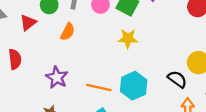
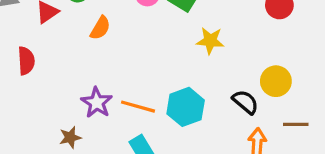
yellow star: (128, 38) -> (210, 41), moved
purple star: (57, 77) -> (97, 103), moved

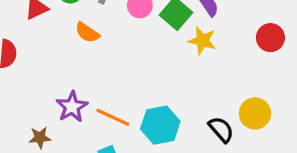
orange semicircle: (100, 28) -> (87, 33), turned 85
yellow star: (210, 41) -> (202, 41), moved

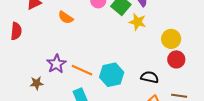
red circle: (270, 38) -> (176, 59), moved
yellow circle: (255, 113) -> (171, 39), moved
black semicircle: (221, 129) -> (150, 77), turned -36

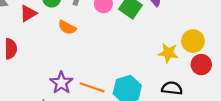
yellow star: (137, 22) -> (168, 53), moved

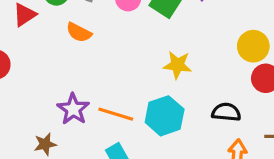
yellow star: (168, 53) -> (177, 65), moved

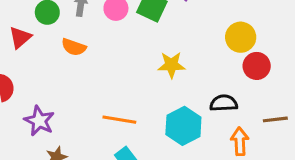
purple star: (73, 109) -> (39, 121), moved
cyan hexagon: (165, 116) -> (183, 126), moved

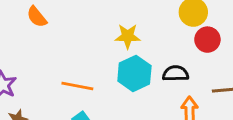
orange semicircle: (74, 47) -> (37, 17), turned 30
cyan hexagon: (183, 126) -> (134, 73), moved

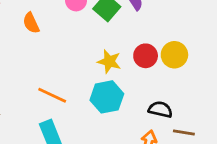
red circle: (207, 40) -> (146, 56), moved
black semicircle: (176, 73) -> (160, 109), moved

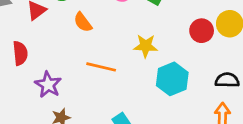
yellow star: (109, 62) -> (146, 46), moved
orange line: (52, 95) -> (101, 67), moved

